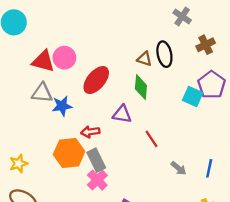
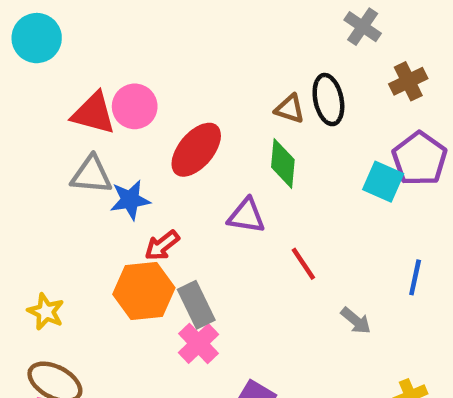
red arrow: (90, 132) -> (162, 245), moved, turned -30
yellow star: (19, 164) -> (46, 312), turned -30
blue line: (209, 168) -> (415, 277), moved

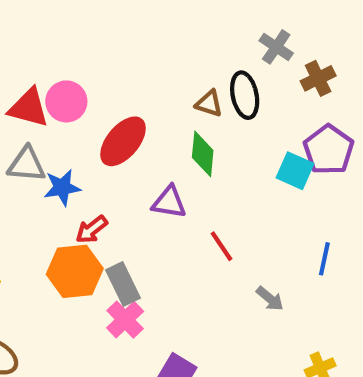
gray cross: (363, 27) -> (276, 47), moved

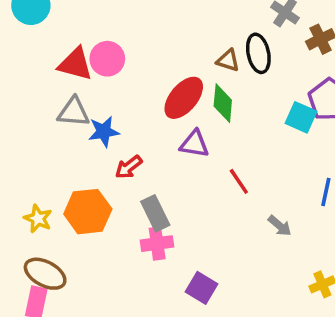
red ellipse: (123, 141) -> (184, 98), moved
orange hexagon: (75, 271) -> (88, 212), moved
pink cross: (125, 320) -> (157, 244), turned 36

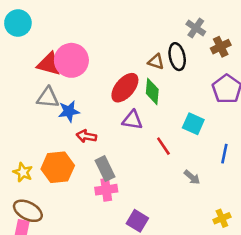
pink circle: (107, 59) -> (71, 60), size x1.4
cyan square: (301, 117) -> (193, 124), moved
red arrow: (129, 167) -> (86, 136), turned 48

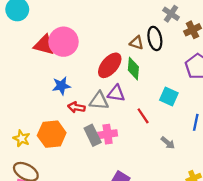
gray triangle: (48, 98) -> (99, 101), moved
pink cross: (106, 190) -> (108, 134), moved

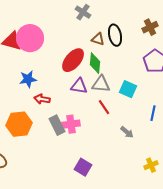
gray cross: (171, 14) -> (83, 12), moved
gray triangle: (99, 101) -> (101, 84), moved

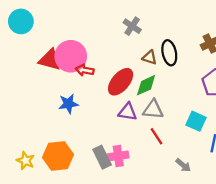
green diamond: (95, 63) -> (146, 85), turned 60
cyan square: (128, 89) -> (196, 121), moved
red arrow: (42, 99) -> (85, 70), moved

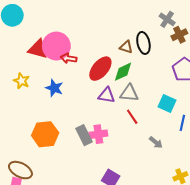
gray cross: (132, 26) -> (167, 19), moved
blue star: (68, 104) -> (54, 88), turned 30
yellow star: (26, 161) -> (21, 81), moved

